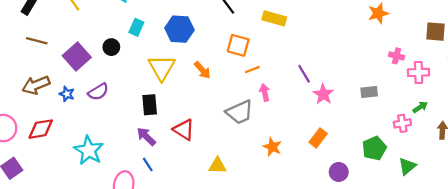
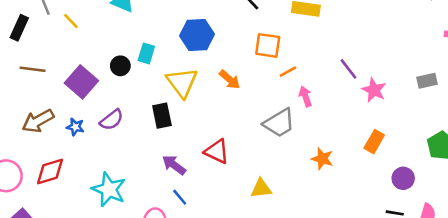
cyan rectangle: (136, 27) -> (146, 53), moved
black rectangle: (150, 105) -> (162, 116), moved

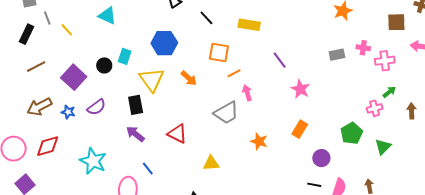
brown line: (33, 69) -> (36, 67), turned -36
purple line: (349, 69) -> (280, 60), moved
gray rectangle: (427, 81) -> (337, 55), moved
purple arrow: (174, 165) -> (135, 134), moved

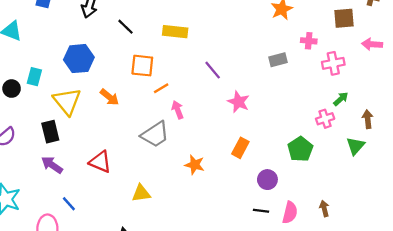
pink cross: (363, 48) -> (309, 41), moved
green triangle: (383, 147) -> (355, 146), moved

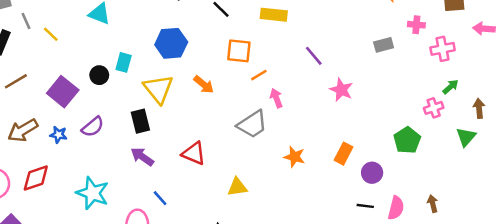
orange rectangle: (240, 148) -> (344, 154), moved

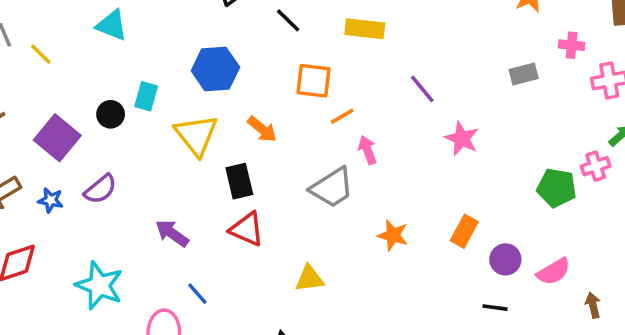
black rectangle: (140, 121) -> (239, 181), moved
green pentagon: (407, 140) -> (557, 188), moved, turned -30
pink semicircle: (396, 208) -> (554, 272), moved, turned 45

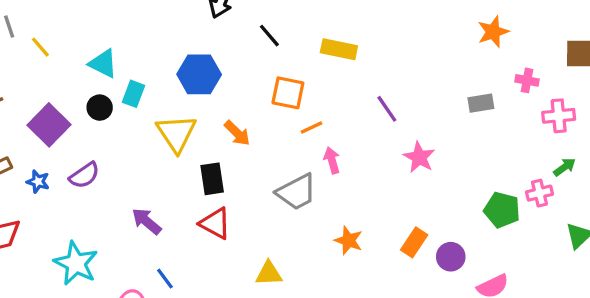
cyan triangle: (112, 25) -> (103, 63), moved
purple circle: (505, 259) -> (451, 257), moved

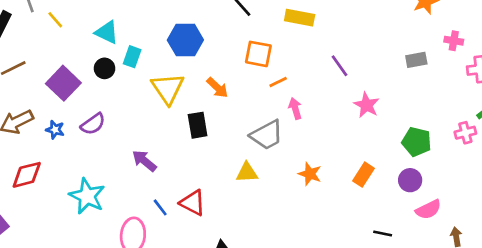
green pentagon: (502, 210) -> (417, 142), moved
red triangle: (215, 223) -> (193, 203), moved
purple circle: (451, 257) -> (410, 180), moved
yellow triangle: (269, 274) -> (247, 173), moved

